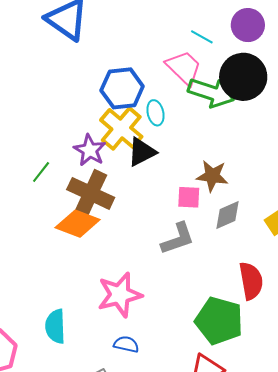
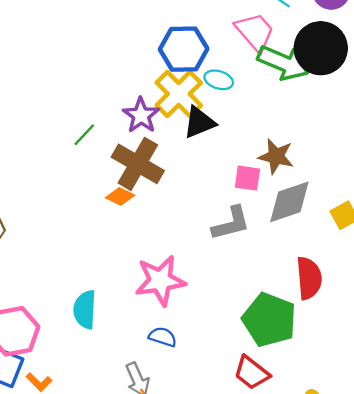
cyan ellipse: (155, 113) -> (219, 80), turned -65
gray diamond: (228, 215) -> (289, 202), size x1.4
orange diamond: (78, 224) -> (120, 196), size x0.6

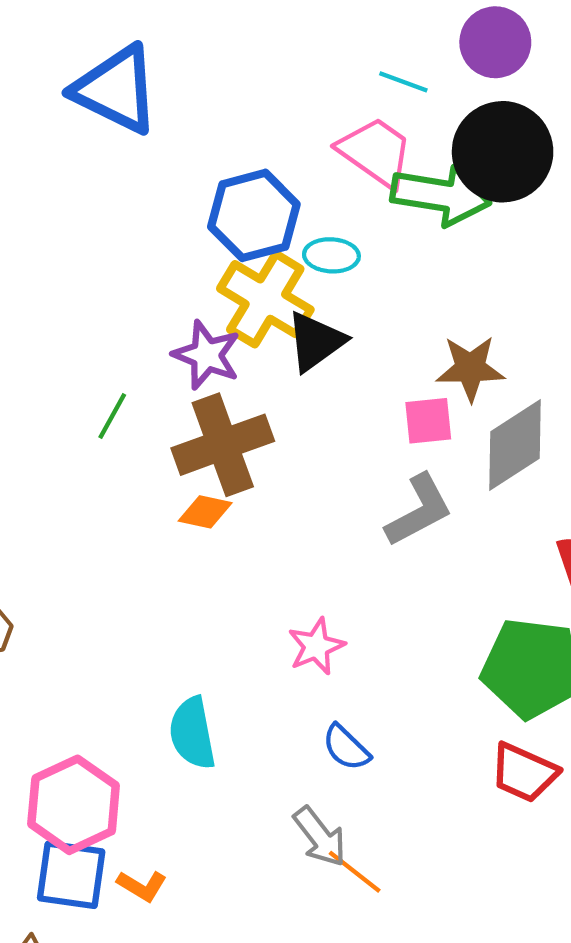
brown cross: (138, 164) -> (223, 445), turned -36
pink star: (160, 281) -> (316, 646), size x0.6
blue semicircle: (163, 337) -> (346, 748), turned -140

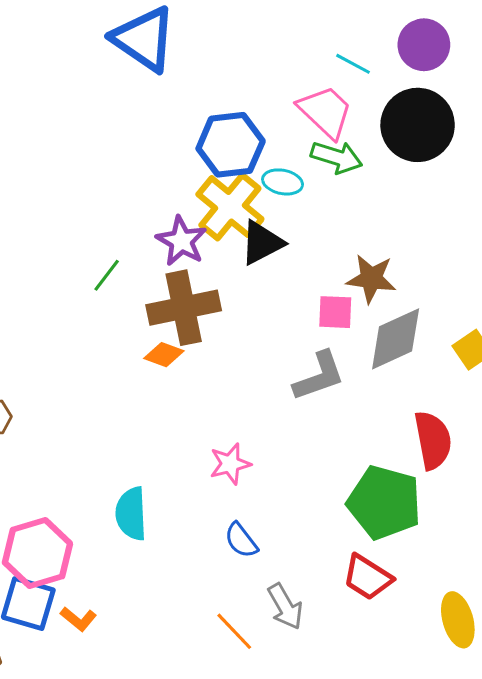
green arrow: (441, 195) -> (337, 157), moved, size x0.7
gray arrow: (320, 837) -> (285, 606), moved

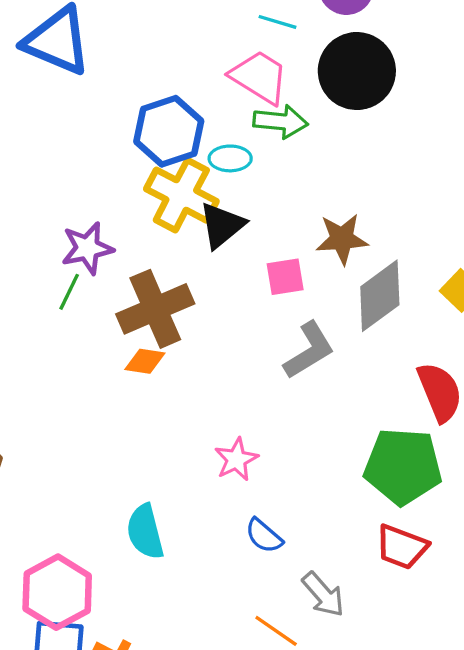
purple star: (181, 241) -> (87, 248), moved, turned -30
pink square: (335, 312) -> (285, 277), moved

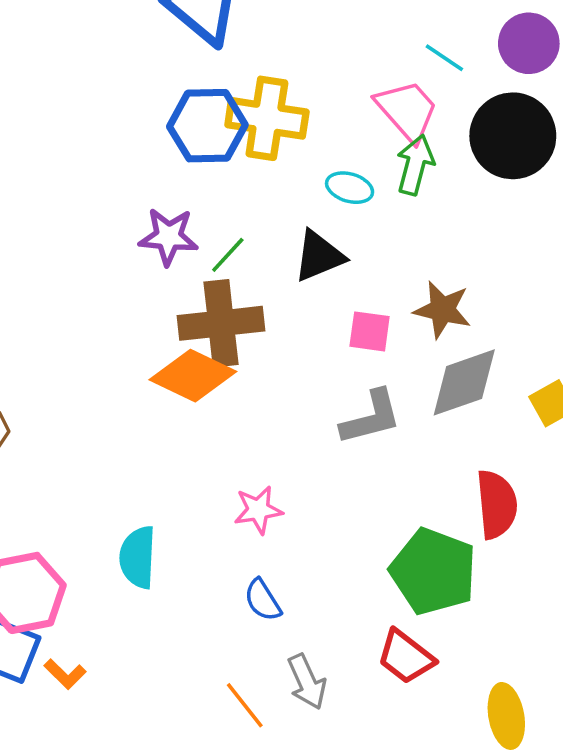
green arrow: (281, 122) -> (415, 165), turned -98
blue hexagon: (169, 131) -> (207, 126), moved
yellow cross: (181, 195) -> (267, 118), moved, turned -36
green line: (69, 292) -> (228, 255), moved
orange diamond: (145, 361) -> (193, 376), size x1.8

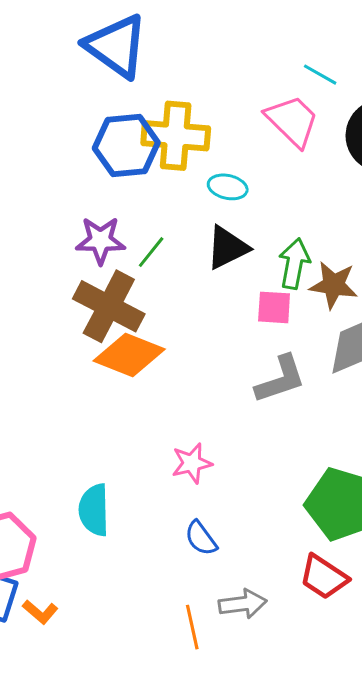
green arrow: (415, 165) -> (294, 264), moved
cyan ellipse: (350, 188) -> (228, 187), moved
brown cross: (221, 323) -> (109, 306), moved, turned 38
gray arrow: (307, 682) -> (243, 604), turned -69
orange line: (245, 705) -> (192, 627), turned 30

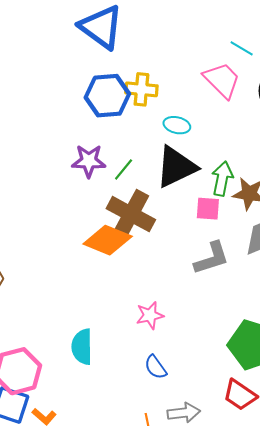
yellow cross: (176, 136) -> (141, 89), size x0.7
black triangle: (227, 248) -> (176, 167), size x1.4
brown cross: (109, 306) -> (131, 214), moved

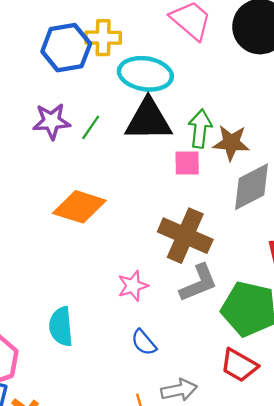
cyan ellipse: (177, 125) -> (145, 74), size x1.8
black triangle: (176, 167) -> (148, 120), turned 30
brown cross: (131, 214) -> (185, 236), moved
gray L-shape: (212, 258) -> (199, 283), moved

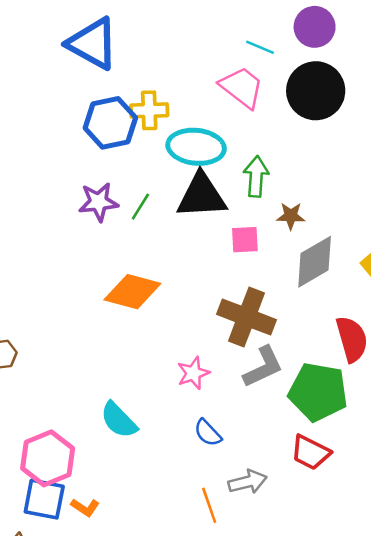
green arrow: (200, 129) -> (256, 177), moved
brown star: (231, 143) -> (291, 216), size x0.7
cyan semicircle: (61, 327) -> (119, 420), turned -36

